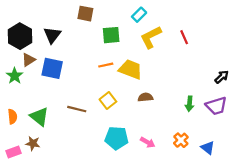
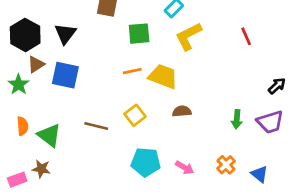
red line: (184, 37) -> (246, 36), moved
orange semicircle: (12, 117) -> (23, 126), moved

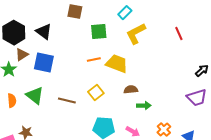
black triangle: (65, 34) -> (44, 32), turned -30
green arrow: (237, 119) -> (144, 106), moved, turned -96
green triangle: (49, 135) -> (35, 96), moved

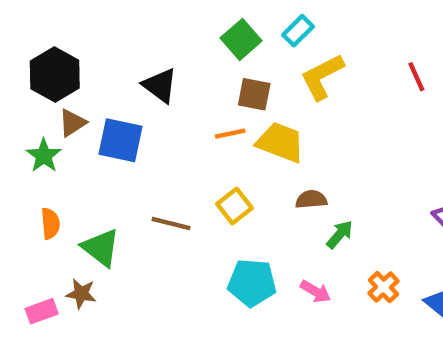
brown square: (75, 12) -> (254, 94), moved
black triangle: (44, 32) -> (160, 85), moved
green square: (99, 32) -> (241, 39), moved, turned -36
green triangle: (35, 96) -> (101, 248), moved
green arrow: (144, 106) -> (340, 234), turned -48

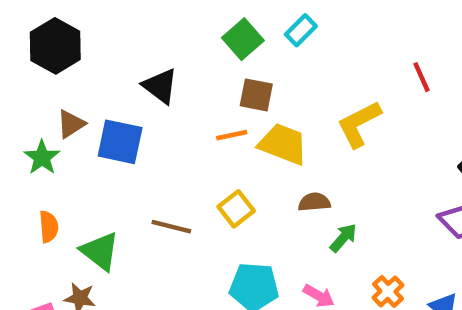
black hexagon: (55, 74) -> (55, 46), moved
yellow L-shape: (322, 77) -> (359, 124), moved

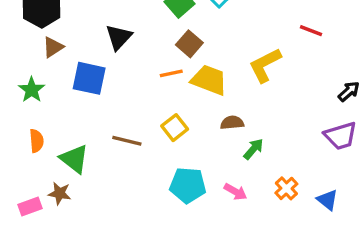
red line: (421, 77) -> (311, 31), turned -45
black triangle: (160, 86) -> (119, 37), turned 36
brown square: (256, 95) -> (189, 44), turned 30
brown triangle: (71, 124) -> (53, 47), moved

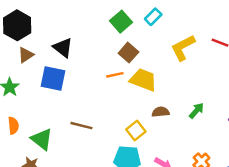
black triangle: (119, 37) -> (63, 48), moved, turned -35
yellow L-shape: (265, 65) -> (183, 48), moved
yellow square: (175, 128) -> (136, 130), moved
green arrow: (254, 149) -> (196, 111), moved

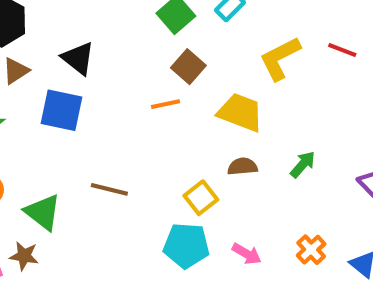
yellow trapezoid: (143, 80) -> (240, 112), moved

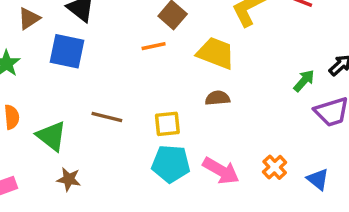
green arrow: (303, 164) -> (304, 81), moved
yellow square: (201, 198) -> (167, 124), moved, turned 32
pink arrow: (247, 254) -> (221, 171), size x1.5
brown star: (24, 256) -> (69, 179), moved

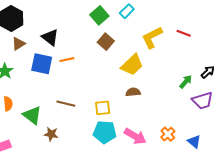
orange line: (154, 46) -> (67, 60), moved
yellow trapezoid: (216, 53) -> (132, 65), turned 115
brown star: (69, 179) -> (51, 134), moved

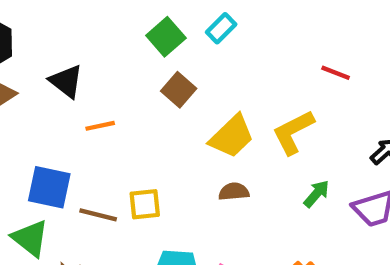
yellow L-shape: (152, 37) -> (293, 132), moved
blue square: (42, 64) -> (49, 187), moved
green arrow: (186, 82) -> (317, 194), moved
yellow square: (103, 108) -> (145, 204), moved

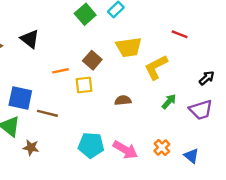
brown square: (179, 90) -> (92, 60), moved
orange line: (100, 126) -> (60, 71), moved
yellow trapezoid: (232, 136) -> (129, 47), moved, turned 36
yellow square: (145, 204) -> (84, 85), moved

